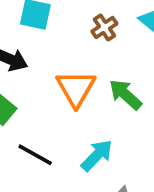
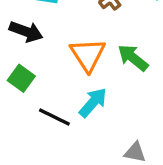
cyan arrow: (97, 155) -> (93, 103), moved

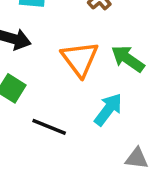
cyan arrow: (93, 103) -> (108, 109), moved

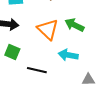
cyan arrow: (108, 109) -> (68, 55), turned -108

